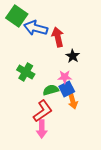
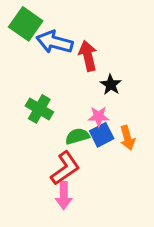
orange arrow: (73, 101) -> (127, 138), moved

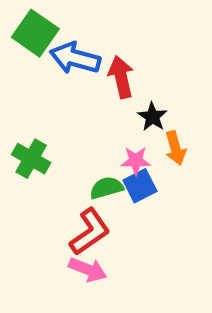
green cross: (39, 109) -> (31, 159), moved
orange arrow: (127, 138) -> (175, 148), moved
pink arrow: (64, 196) -> (88, 269), turned -68

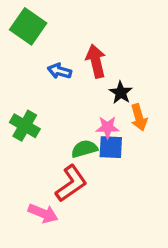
blue arrow: (75, 58) -> (60, 71), moved, size x0.6
blue square: (140, 186) -> (111, 147), turned 30
pink arrow: (88, 269) -> (43, 213), moved

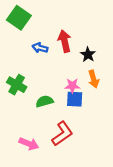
black star: (121, 93) -> (88, 55), moved
green semicircle: (84, 149) -> (44, 101), moved
red L-shape: (71, 184) -> (62, 134), moved

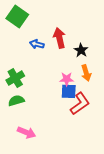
green cross: (17, 85) -> (15, 78), turned 30
green semicircle: (44, 101) -> (16, 101), moved
red L-shape: (62, 134) -> (80, 104), moved

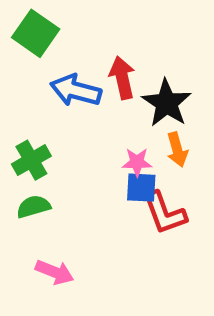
blue arrow: (37, 44) -> (76, 90), size x1.6
black star: (81, 50) -> (167, 103), size x1.6
red L-shape: (80, 104) -> (164, 213), turned 105

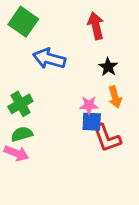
red arrow: (122, 78) -> (96, 26), moved
black star: (167, 103) -> (108, 67), size x0.6
pink arrow: (55, 272) -> (16, 153), moved

